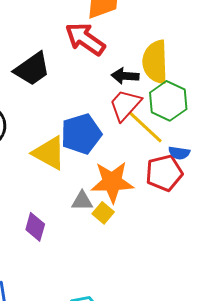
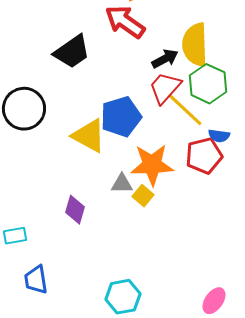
black arrow: (125, 76) -> (165, 59), turned 148

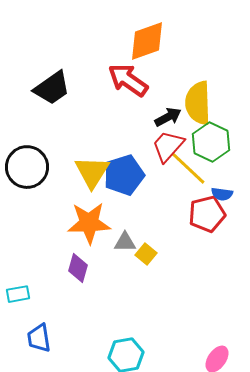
black trapezoid: (72, 52) -> (52, 88), moved
yellow triangle: (89, 136) -> (92, 172), moved, turned 33
orange star: (152, 165) -> (89, 223), moved

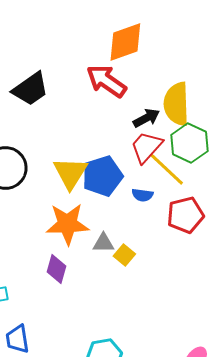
blue semicircle: (222, 194) -> (142, 195), moved

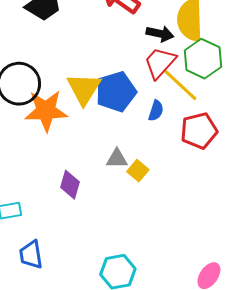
black arrow: (146, 118) -> (160, 34), turned 40
blue semicircle: (142, 195) -> (156, 111), turned -80
orange star: (67, 224) -> (46, 111), moved

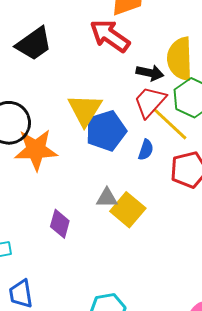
yellow triangle: (84, 89) -> (85, 110), moved
yellow square: (138, 171) -> (128, 210), size x1.6

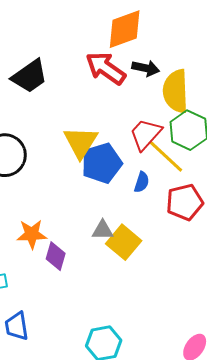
black arrow: (150, 73) -> (146, 68), moved
orange star: (36, 150) -> (32, 234), moved, size x0.7

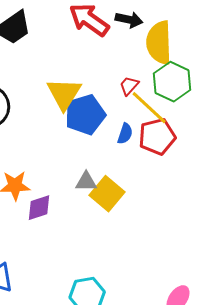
red trapezoid: (146, 134) -> (129, 86), size x0.6
red pentagon: (185, 202) -> (157, 137), moved
purple diamond: (56, 256) -> (39, 208), turned 56

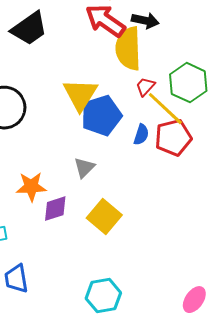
yellow semicircle: (159, 43) -> (128, 49), moved
gray triangle: (86, 182) -> (84, 168), moved, turned -45
yellow square: (107, 194) -> (104, 217), moved

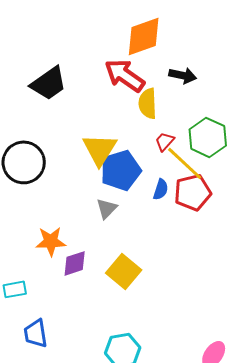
black arrow: (145, 21) -> (183, 75), moved
yellow semicircle: (128, 49) -> (148, 103), size x0.7
gray triangle: (84, 168) -> (107, 208), moved

